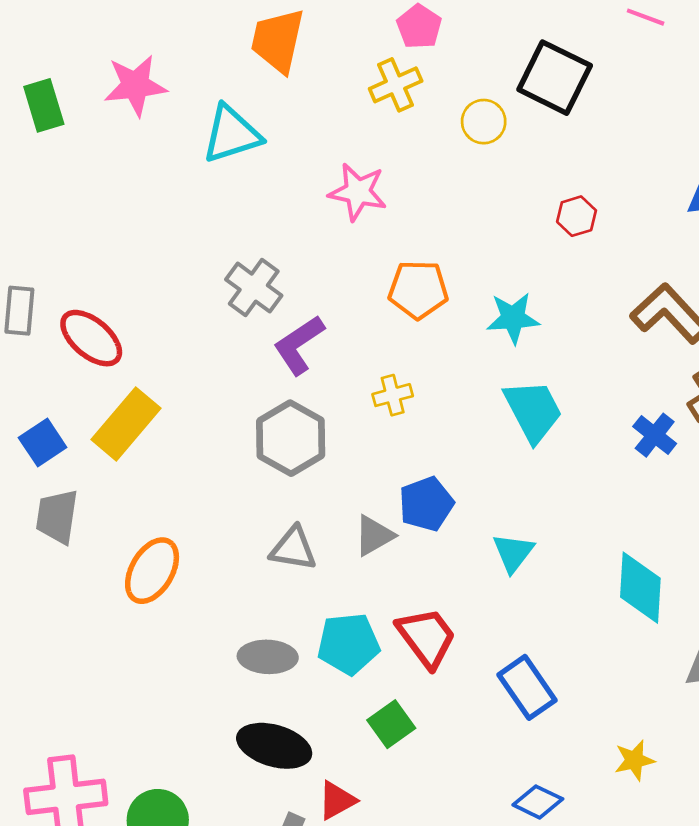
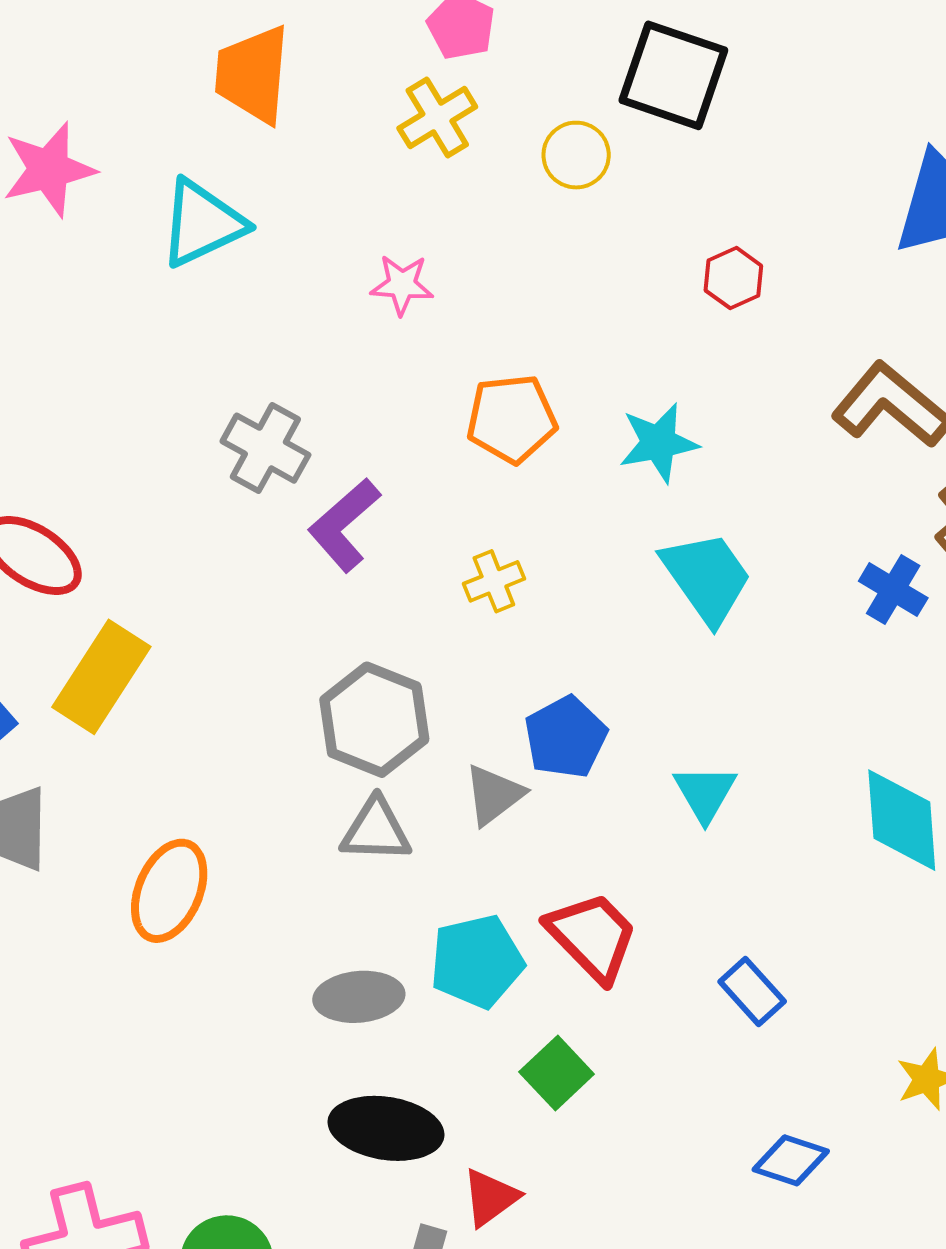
pink star: (358, 192) -> (402, 285), size x0.7
gray hexagon: (291, 438) -> (374, 720), moved
blue rectangle: (527, 687) -> (752, 991), size x0.7

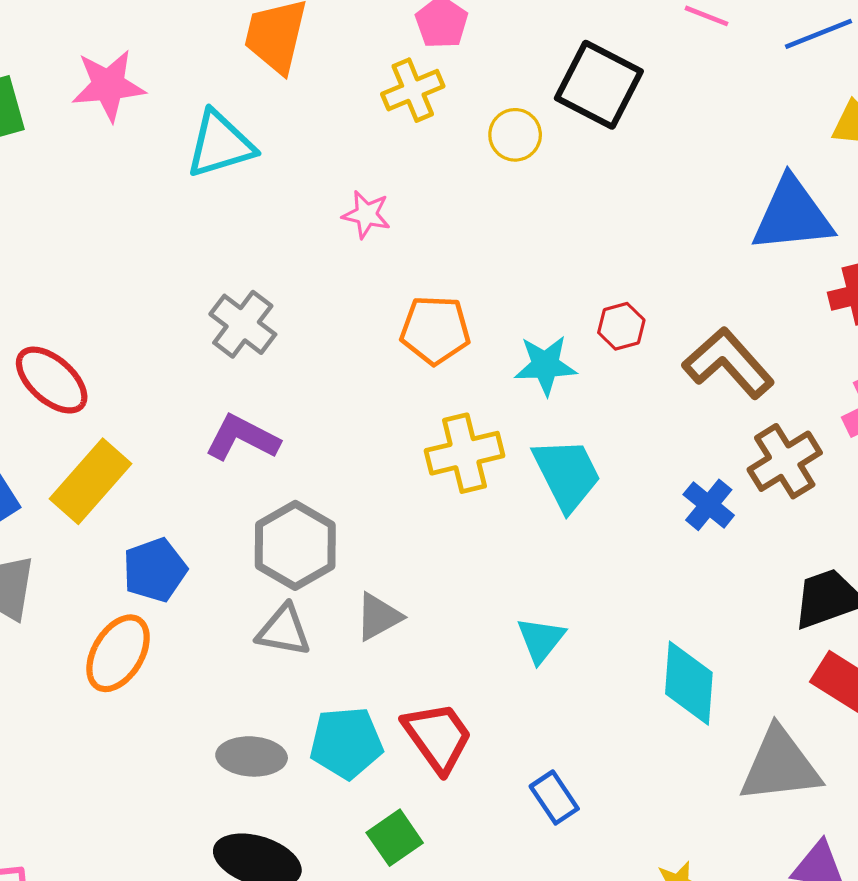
red hexagon: (733, 278) -> (621, 326), moved
purple L-shape: (344, 525) -> (242, 438), moved, turned 60
yellow cross: (494, 581) -> (465, 453), moved, size x1.6
blue pentagon: (566, 737) -> (155, 570), moved

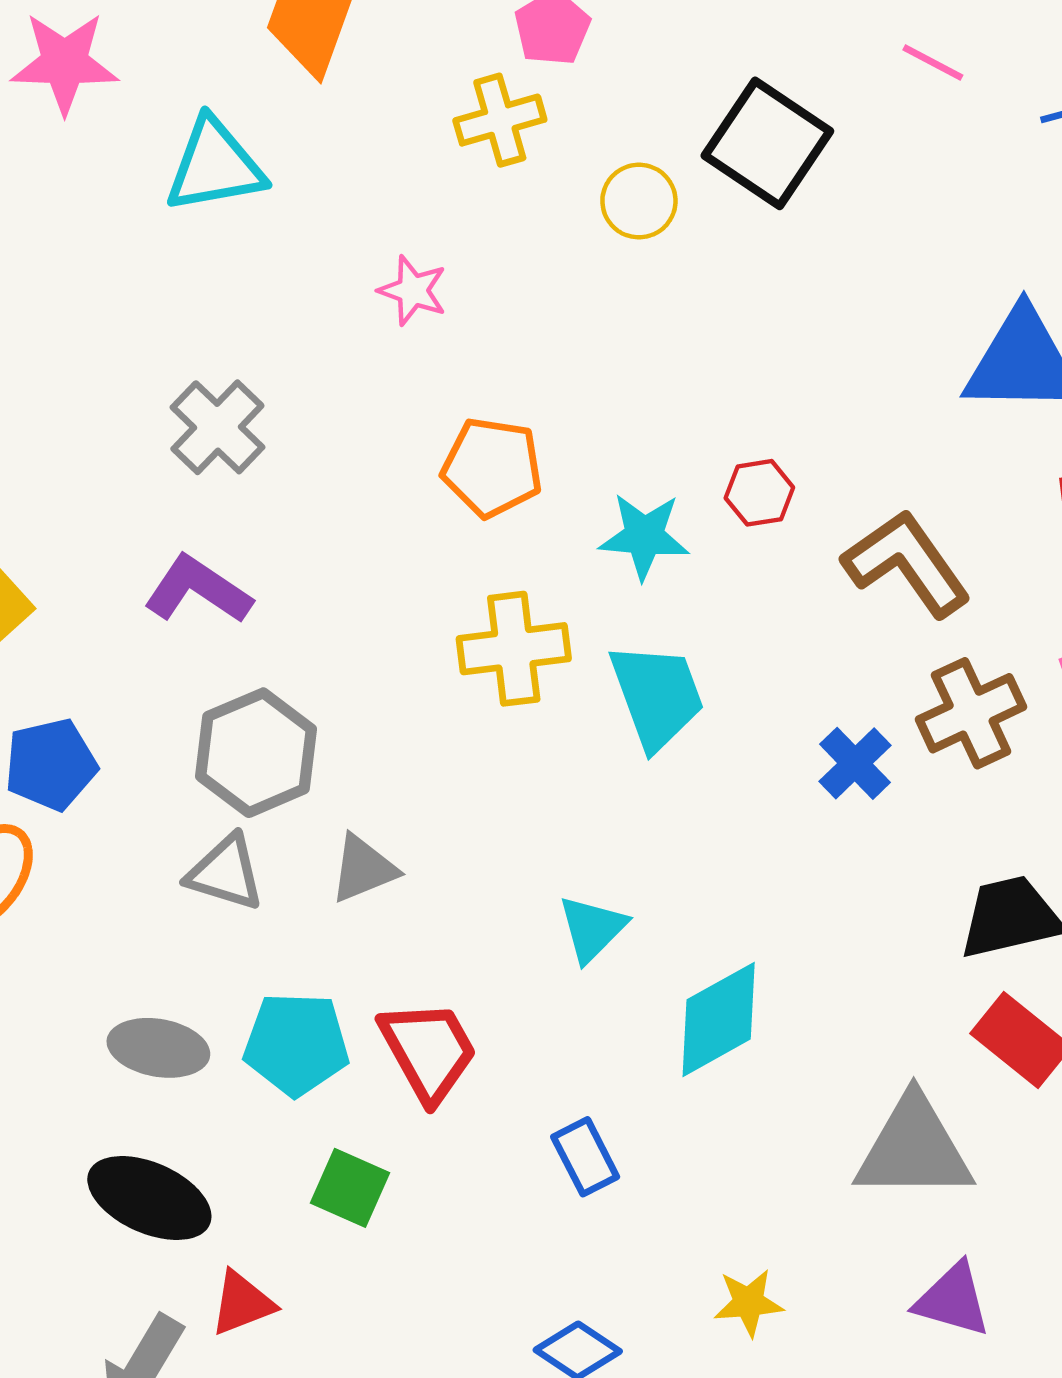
cyan diamond: (689, 683) -> (719, 1019), moved, turned 50
green square: (395, 838) -> (350, 1188), turned -38

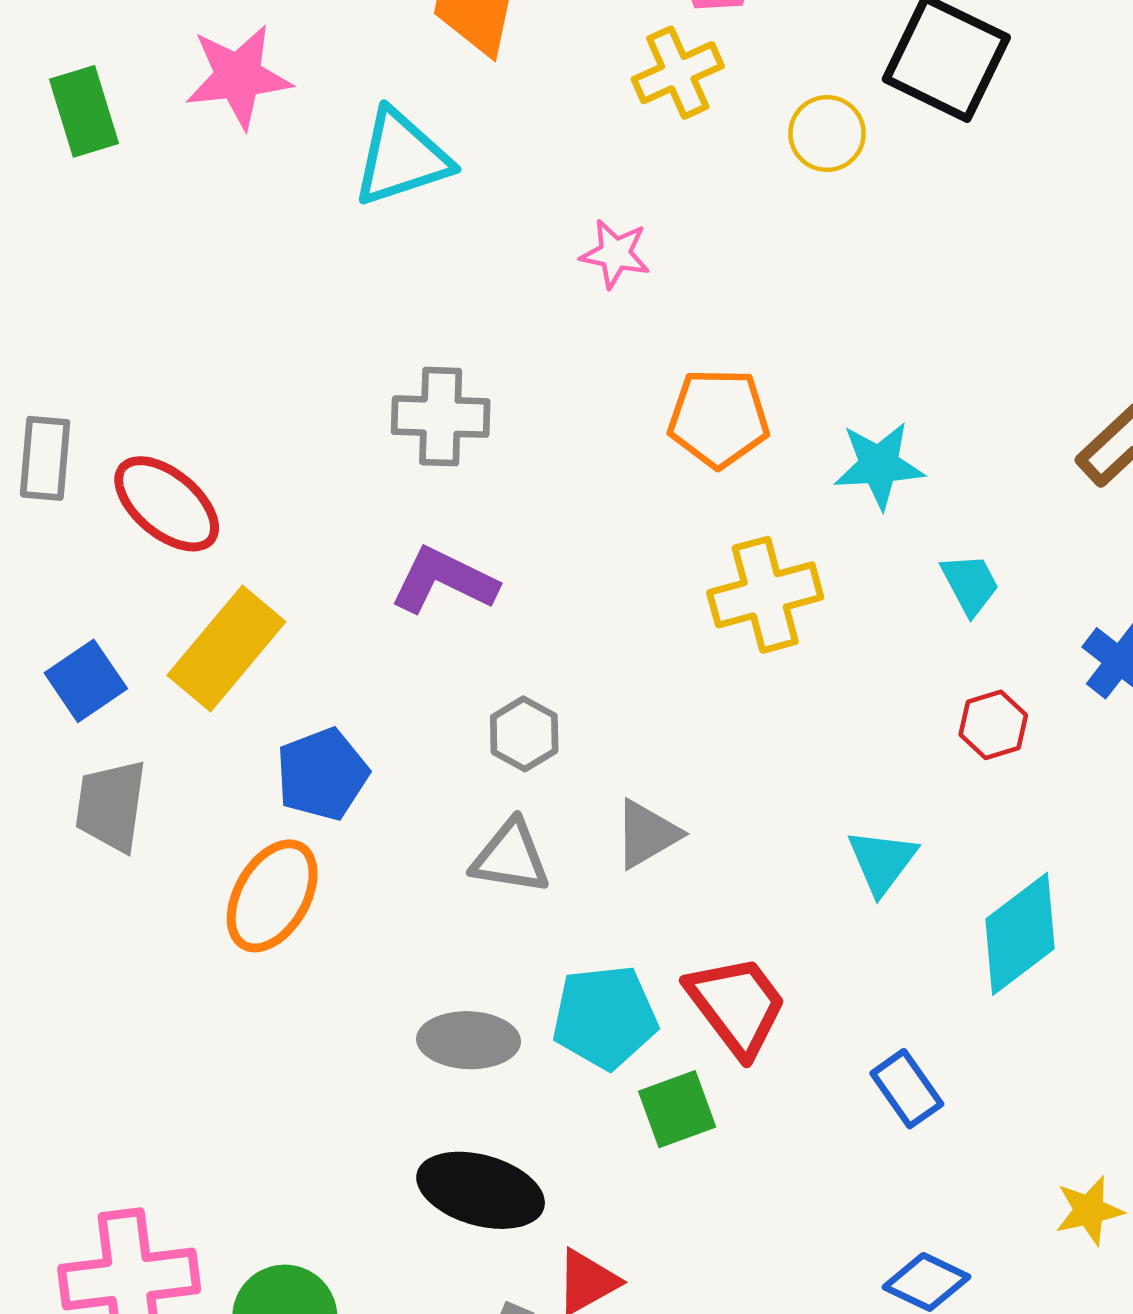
gray cross: (217, 427) -> (441, 417), turned -34
red hexagon: (759, 493) -> (993, 725), moved
cyan trapezoid: (657, 696) -> (970, 584), moved, size x0.6
gray hexagon: (256, 753) -> (524, 734), size x0.6
green square: (350, 1188) -> (677, 1109), moved, turned -36

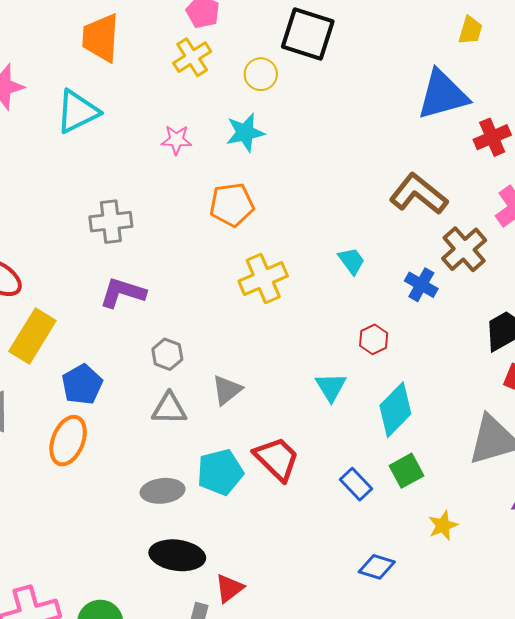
cyan star: (879, 465) -> (245, 133), moved
red hexagon: (993, 725) -> (374, 339), moved
green square: (677, 1109) -> (407, 471), moved

